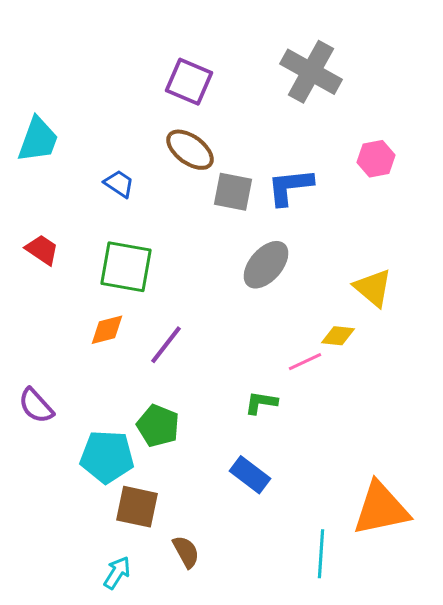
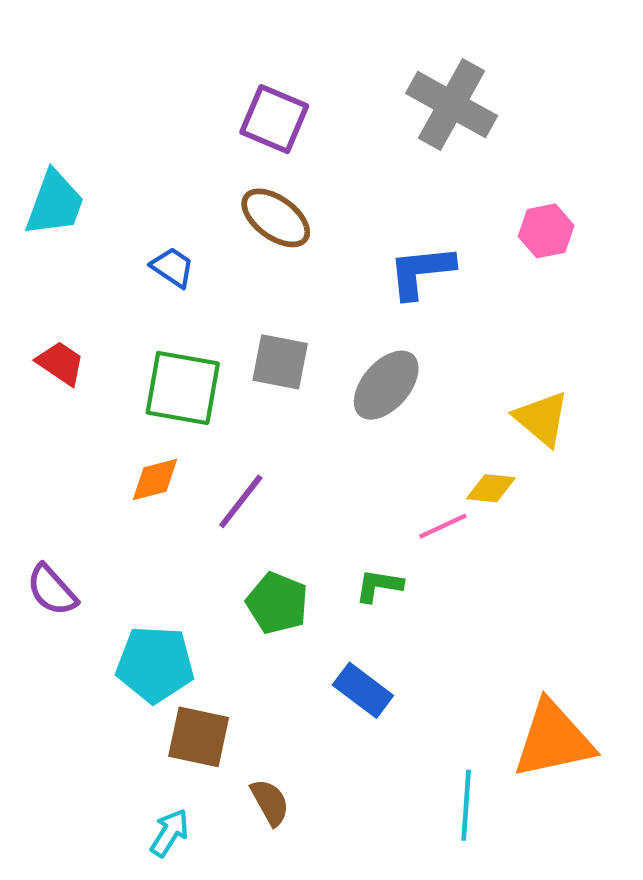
gray square: (233, 192) -> (280, 362), moved
green pentagon: (158, 426) -> (277, 603), moved

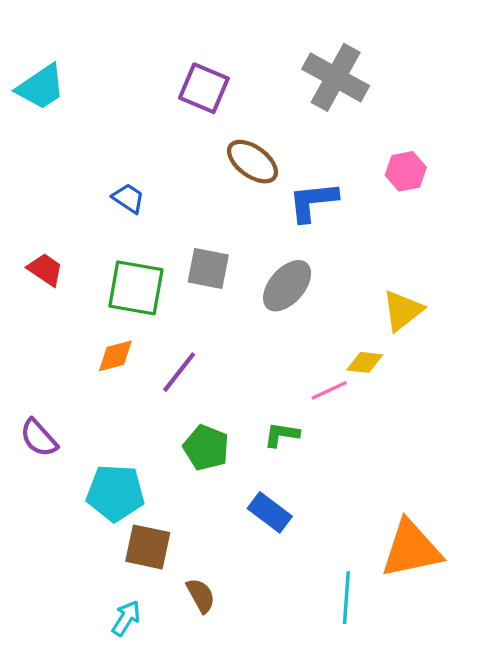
cyan trapezoid: (55, 203) -> (41, 87), moved, turned 36
brown ellipse: (276, 218) -> (252, 162), moved
yellow triangle: (542, 419) -> (403, 311), turned 42

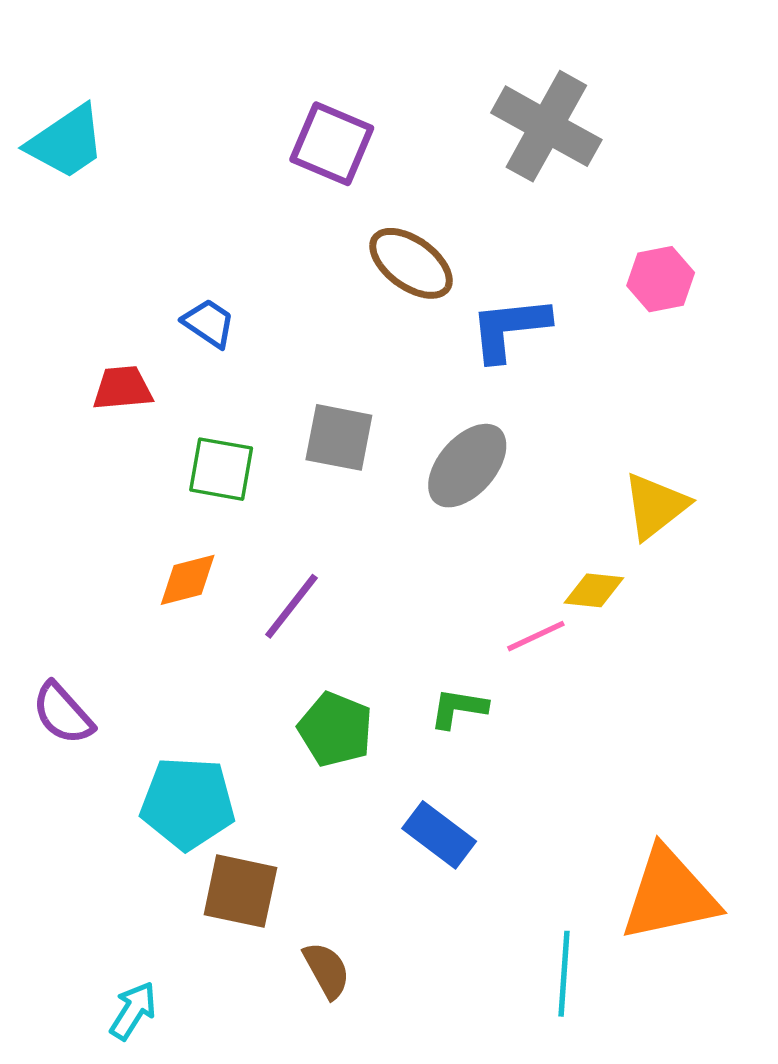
red trapezoid: (45, 270) -> (123, 388), moved, turned -39
green square: (136, 288) -> (221, 469), size x0.7
cyan arrow: (126, 618) -> (133, 1011), moved

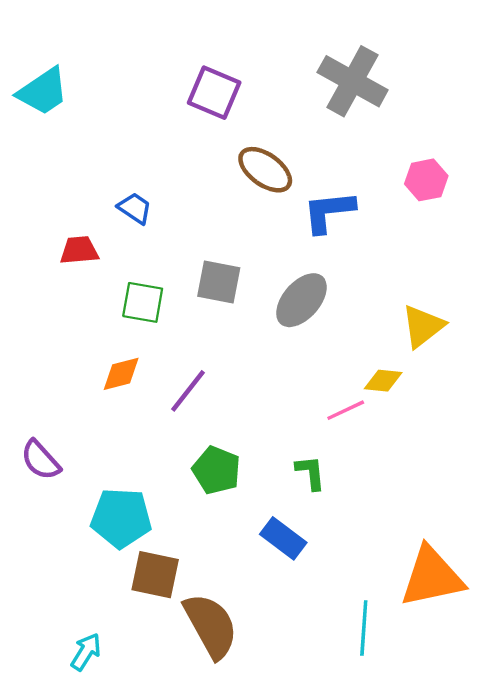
green L-shape: (458, 708) -> (311, 473), moved, turned 75
brown semicircle: (327, 970) -> (211, 626), size x1.8

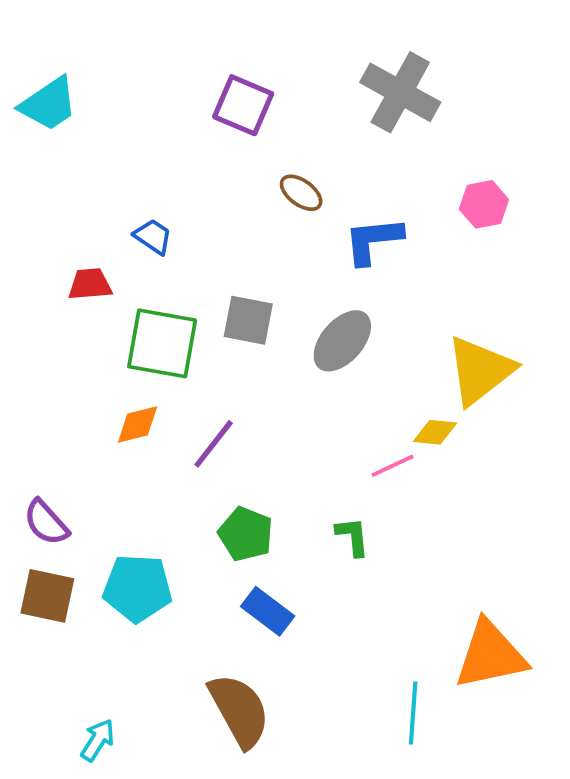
brown ellipse: (265, 170) -> (301, 193), size x0.7
green square: (143, 302) -> (162, 343), size x1.5
yellow triangle: (423, 326) -> (480, 370), size x1.4
blue rectangle: (283, 538) -> (268, 611), moved
brown square: (155, 575) -> (47, 596), moved

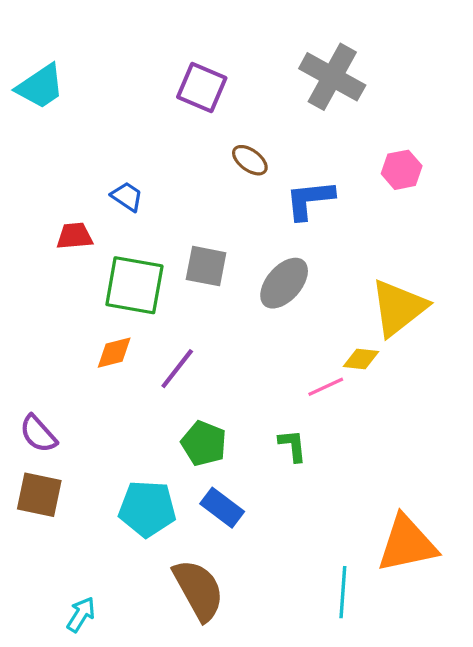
cyan pentagon: (138, 588) -> (147, 509), moved

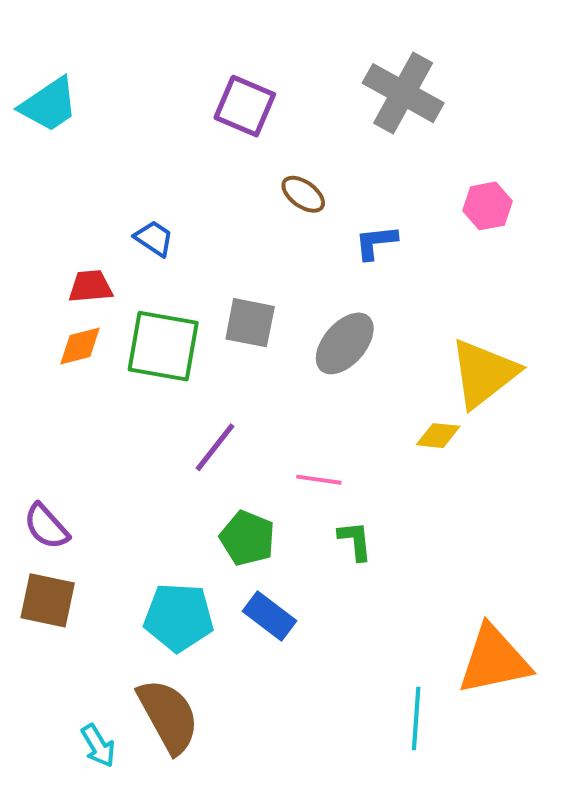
blue L-shape: (310, 200) -> (376, 242), size x0.7
orange diamond: (114, 353) -> (80, 346), moved
pink line: (326, 387) -> (319, 480), moved, turned 33
brown semicircle: (199, 590) -> (168, 716), moved
cyan arrow: (81, 614) -> (98, 746), turned 117

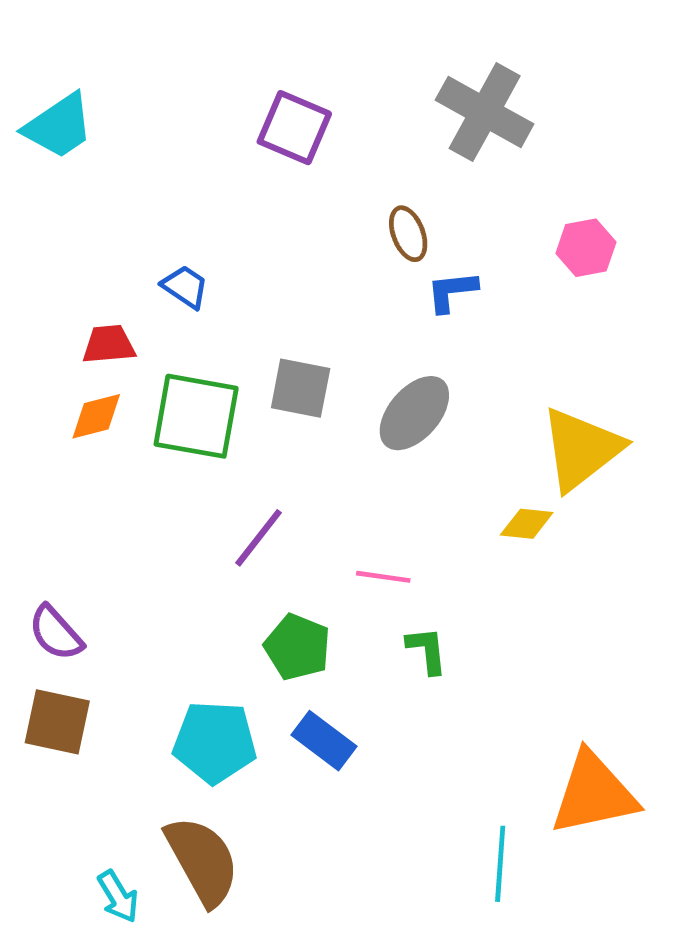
brown ellipse: (303, 194) -> (408, 234), moved, turned 33

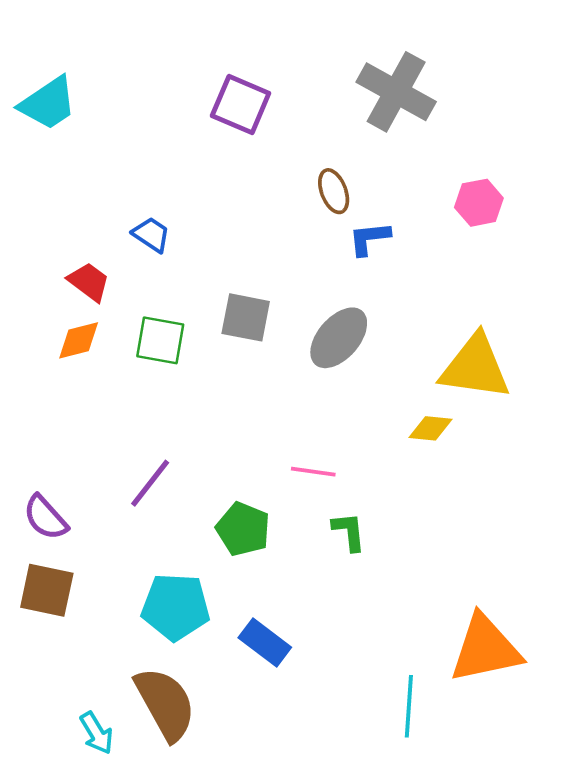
red trapezoid: (109, 344) -> (89, 282), turned 42
green square: (196, 416) -> (160, 340), size x0.7
yellow triangle: (581, 449) -> (475, 367), turned 46
purple line: (258, 538) -> (150, 483), moved
blue rectangle: (324, 741) -> (265, 643), moved

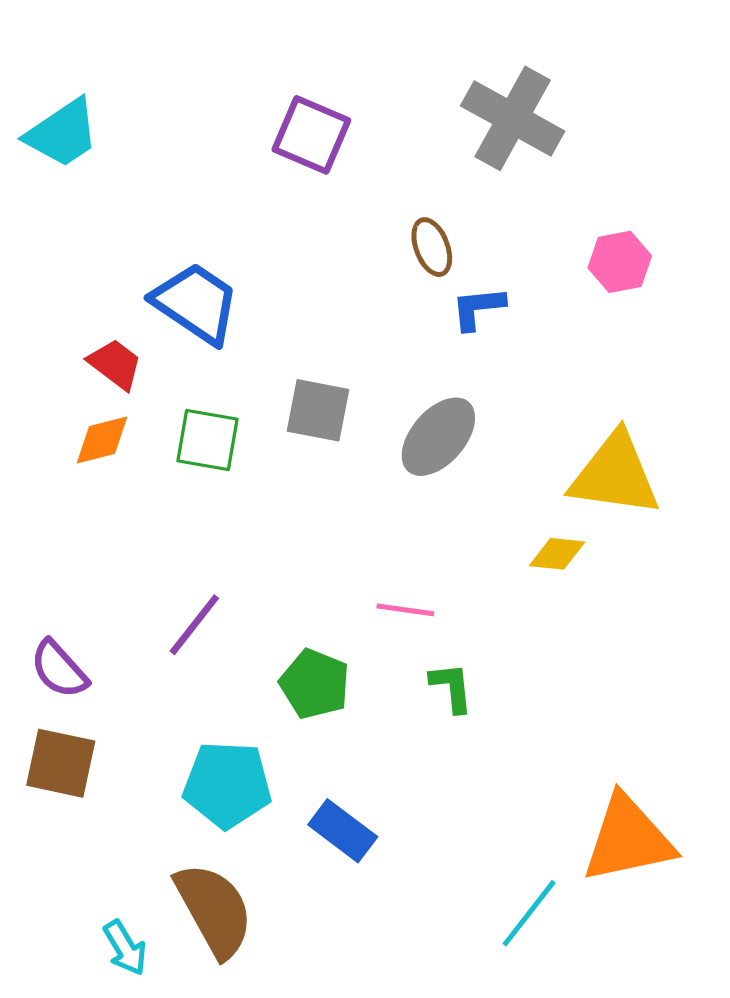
blue trapezoid: (151, 235) -> (196, 303), size x1.8
cyan line: (409, 706) -> (529, 913), turned 34

